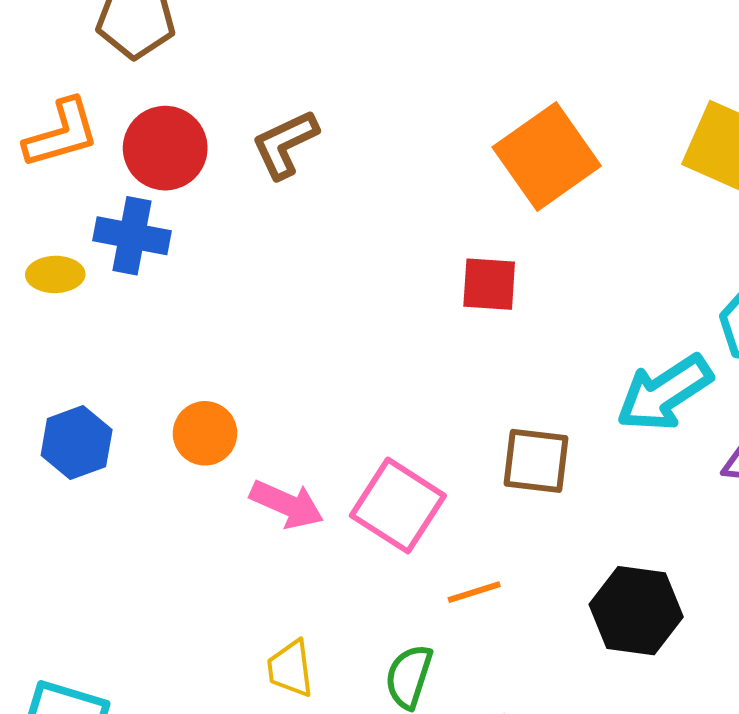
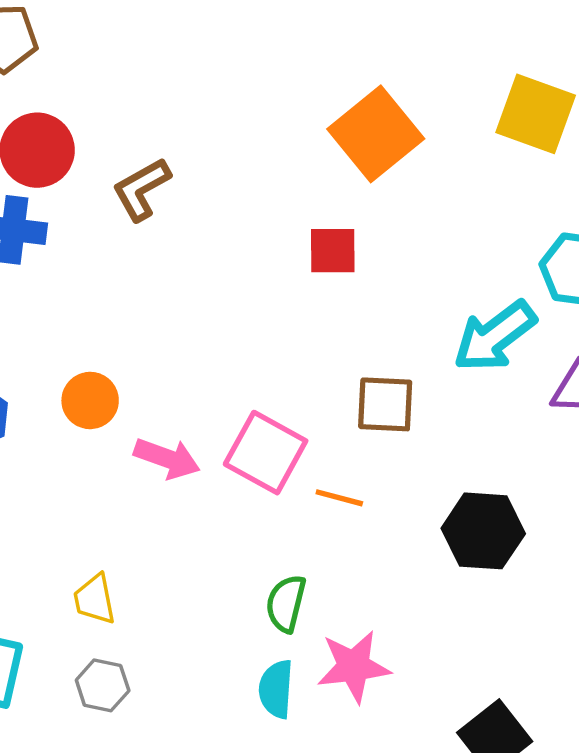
brown L-shape: (285, 144) -> (141, 189), moved
orange line: (474, 592) -> (339, 498), moved, turned 36
yellow trapezoid: (290, 669) -> (95, 599), moved

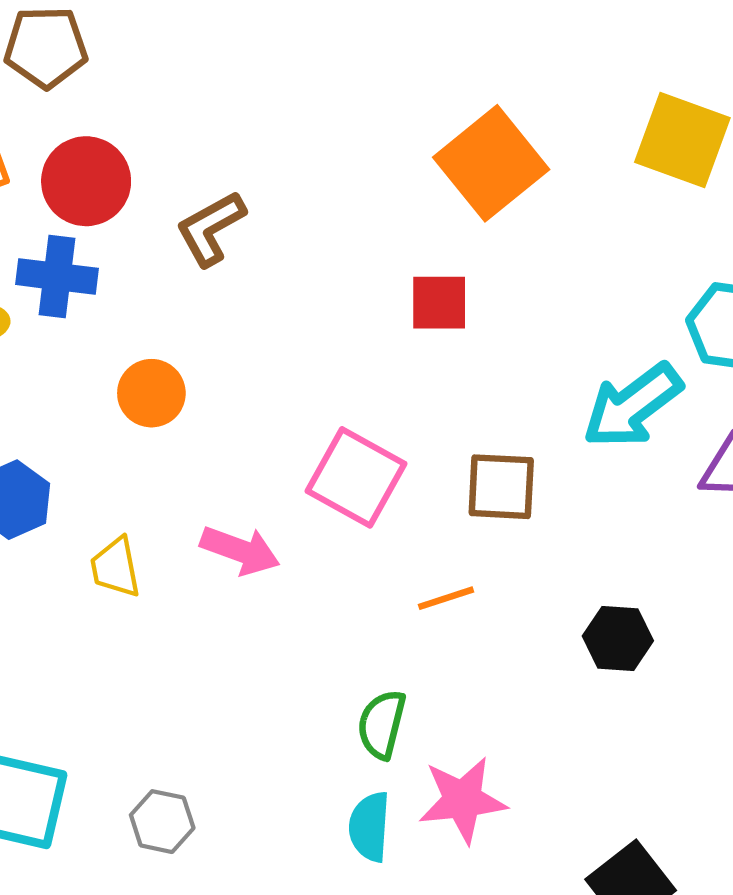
orange circle: (90, 400) -> (151, 393), moved
pink square: (266, 453) -> (356, 477), moved
orange line: (339, 498) -> (446, 598), turned -33
black hexagon: (483, 531) -> (618, 638), size x0.7
yellow trapezoid: (95, 599) -> (115, 567), moved

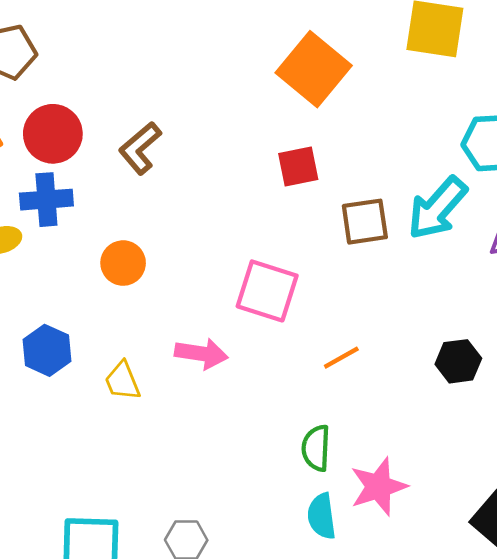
brown square: (501, 487) -> (365, 222), moved

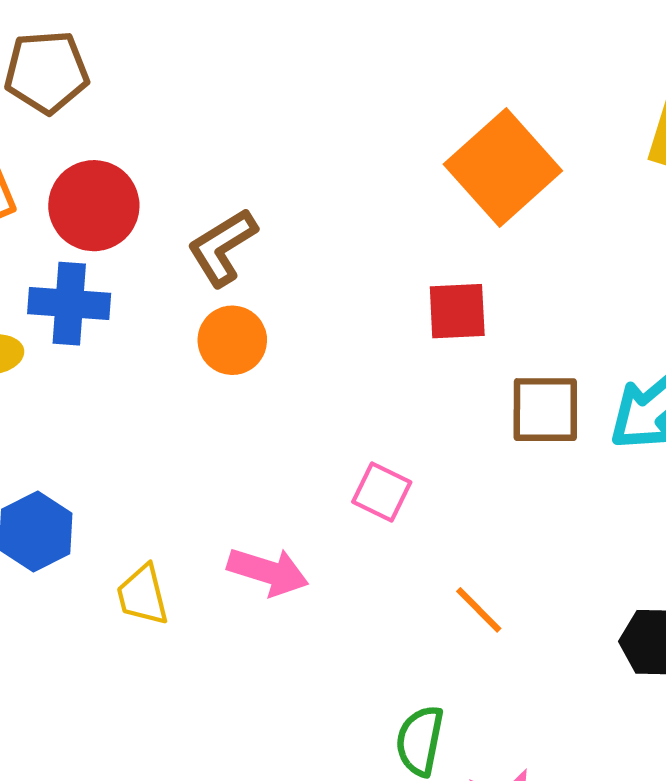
orange circle: (123, 263) -> (232, 340), moved
pink square: (267, 291) -> (382, 492), size x0.6
orange line: (341, 358) -> (479, 610), turned 66

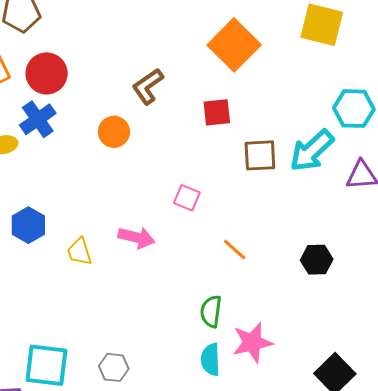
brown L-shape: (222, 247) -> (148, 86), moved
blue cross: (69, 304) -> (38, 119), turned -36

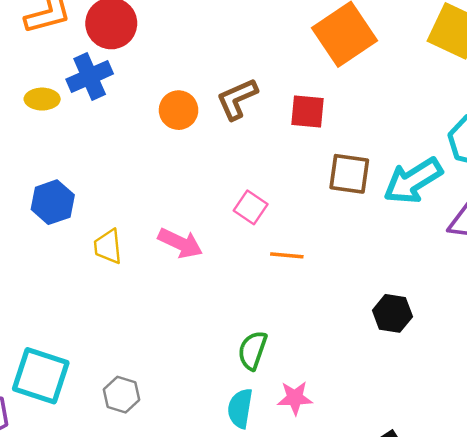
brown L-shape: (148, 86) -> (237, 99), moved
orange line: (235, 249) -> (287, 255), moved, turned -48
pink star: (252, 342) -> (295, 398), size x0.7

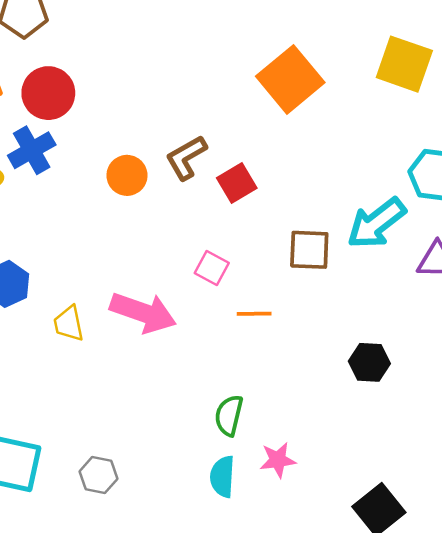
red square: (307, 111) -> (237, 183), moved, turned -30
brown square: (349, 174) -> (309, 250), moved
pink arrow: (180, 243) -> (143, 312), size x1.4

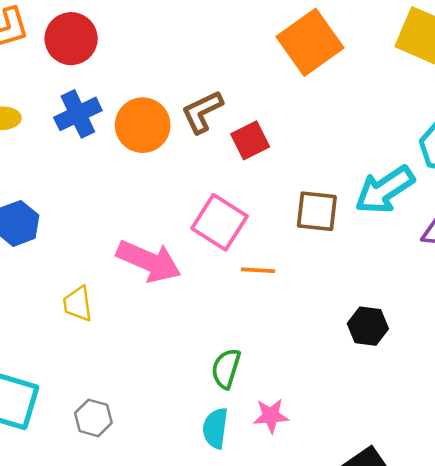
blue cross: (32, 150) -> (78, 114), moved
orange circle: (127, 175) -> (143, 125), size x1.4
pink square: (212, 268) -> (220, 222), size x1.6
yellow trapezoid: (69, 324) -> (78, 304), moved

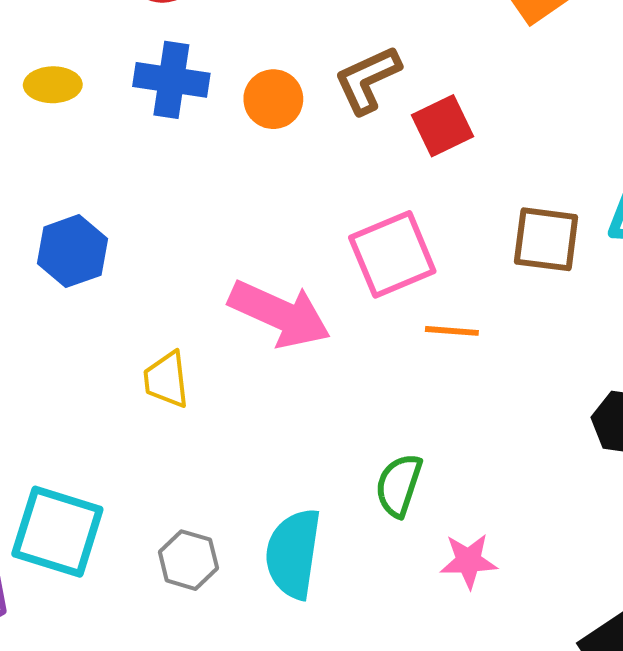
blue cross: (78, 114) -> (171, 80), turned 33
orange circle: (143, 125) -> (273, 99), size x0.7
pink square: (220, 222) -> (392, 254), turned 34
cyan semicircle: (215, 428) -> (293, 554), moved, size x1.4

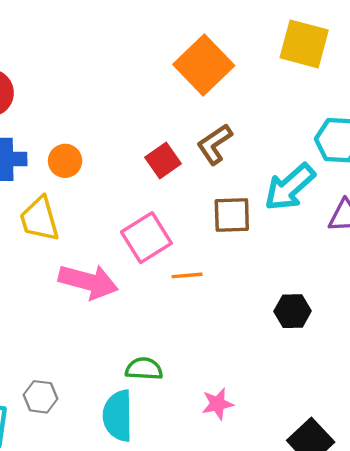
brown L-shape: (368, 80) -> (215, 144), moved
yellow trapezoid: (166, 379) -> (40, 219), moved, size x1.4
green semicircle: (399, 485) -> (144, 369), moved, turned 84
gray hexagon: (188, 560) -> (41, 397), moved

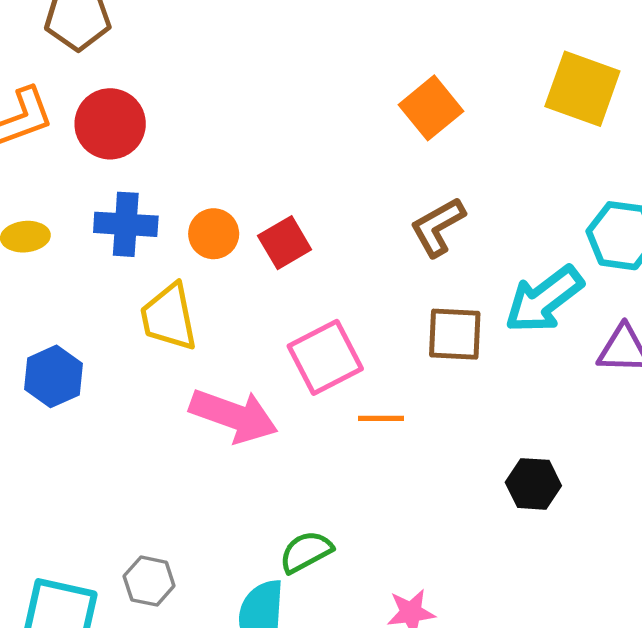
orange square: (204, 65) -> (431, 108), size x0.7
red square: (163, 160) -> (285, 243), moved
green semicircle: (144, 369) -> (306, 552), turned -36

